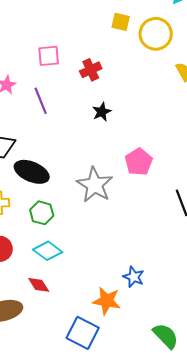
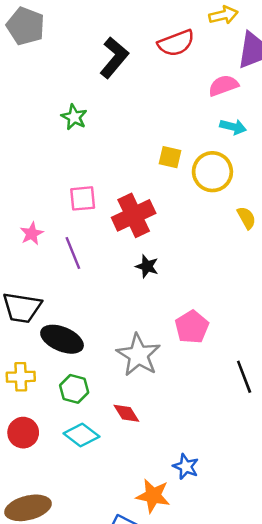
red cross: (91, 70) -> (134, 215), size x1.6
black star: (102, 112) -> (147, 266), turned -30
red diamond: (39, 285) -> (126, 413), moved

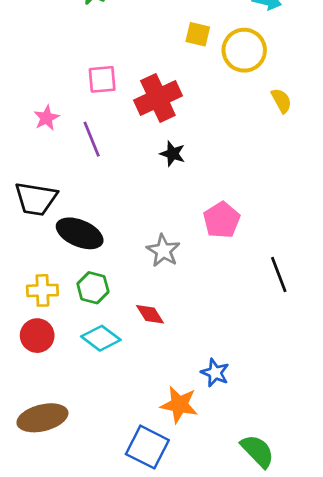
gray star: (138, 355) -> (163, 251), size x0.7
yellow cross: (21, 377) -> (42, 290), moved

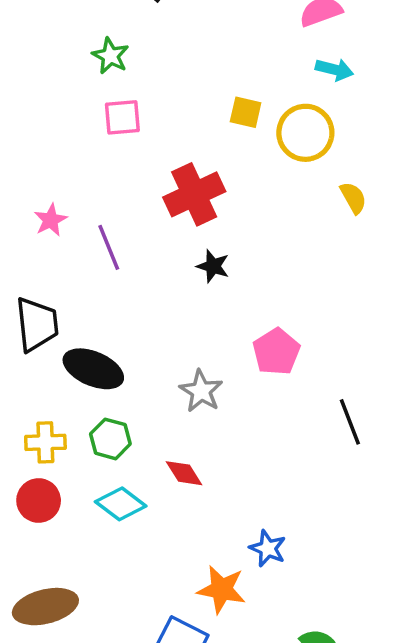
pink square: (102, 79) -> (122, 117), moved
black trapezoid: (36, 199) -> (37, 324), turned -105

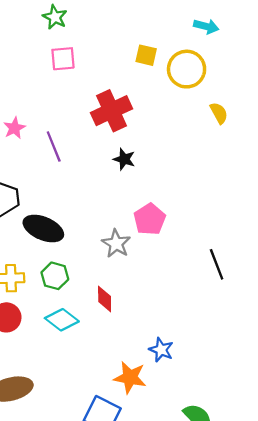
pink pentagon: (276, 352) -> (150, 219), moved
red diamond: (184, 473) -> (105, 299), turned 32

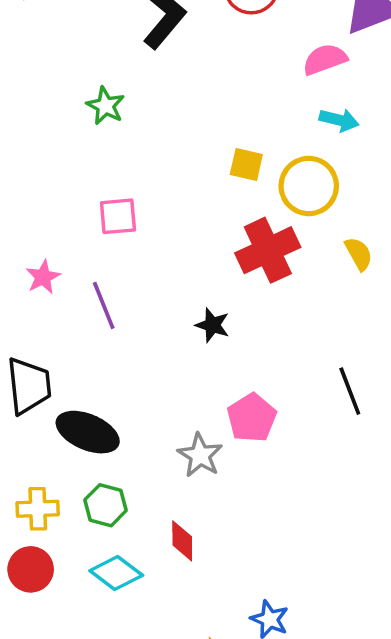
pink square: (63, 59) -> (118, 216), moved
red cross: (111, 111) -> (268, 250), moved
black line: (217, 264) -> (350, 391), moved

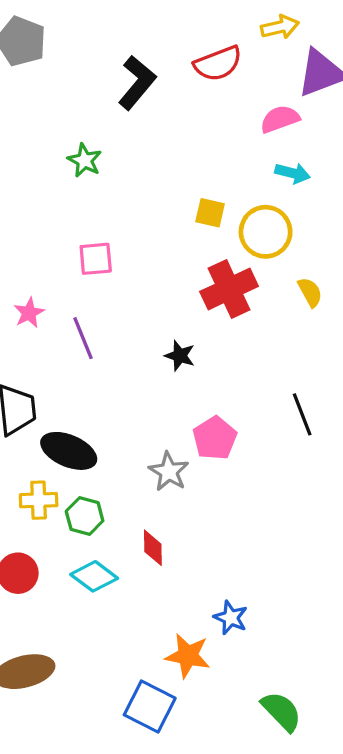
yellow cross: (38, 509) -> (39, 500), moved

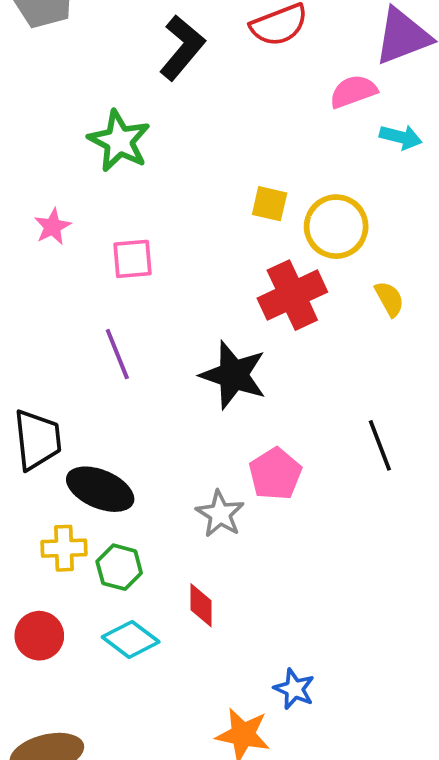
green star: (85, 160) -> (119, 141), size x1.5
cyan arrow: (293, 173) -> (401, 137), moved
pink star: (29, 313) -> (53, 227), moved
black star: (180, 356) -> (233, 375), size x1.8

